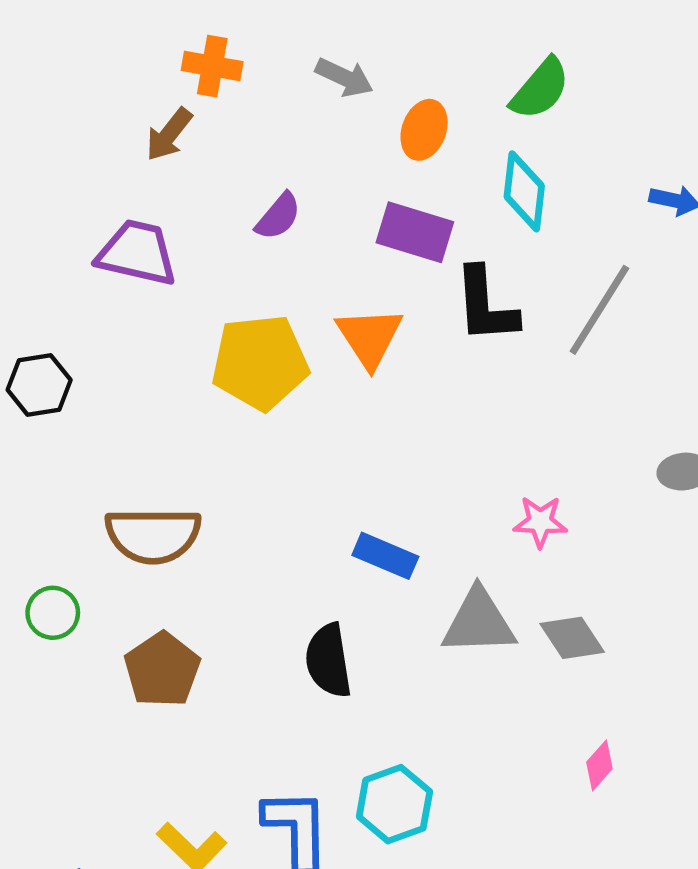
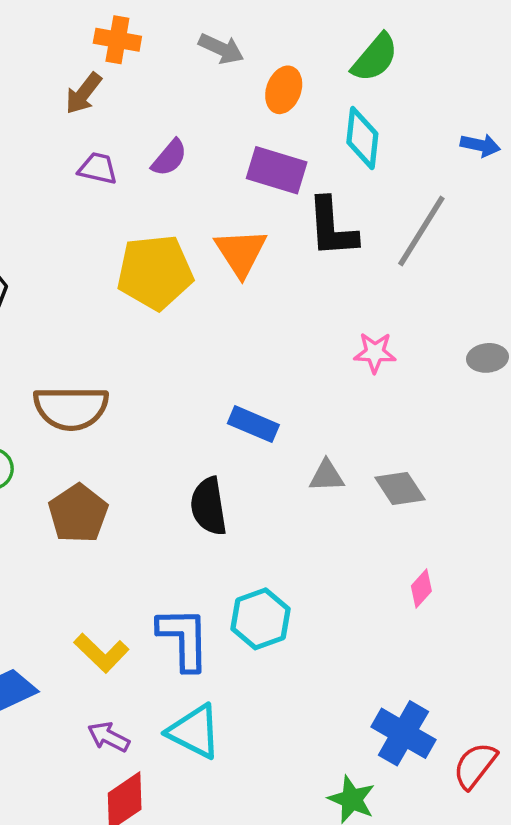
purple trapezoid: (137, 253) -> (98, 168), moved, size x0.6
pink star: (540, 522) -> (375, 353), moved
gray triangle: (479, 622) -> (327, 476), size x0.6

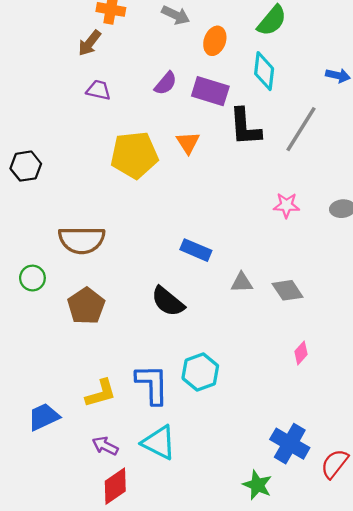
purple semicircle: (169, 158) -> (166, 83), moved
orange triangle: (241, 252) -> (188, 143), size x0.7
pink star: (375, 353) -> (286, 205), moved
black semicircle: (209, 506) -> (168, 302), turned -42
yellow L-shape: (101, 653) -> (101, 393), turned -60

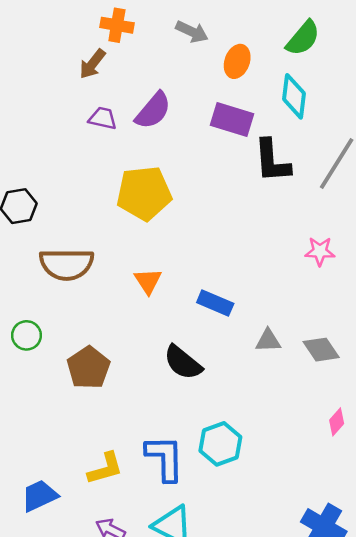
purple semicircle: (166, 83) -> (153, 111), moved, size x1.4
orange triangle: (188, 143) -> (148, 281), moved
brown semicircle: (82, 240) -> (67, 264), moved

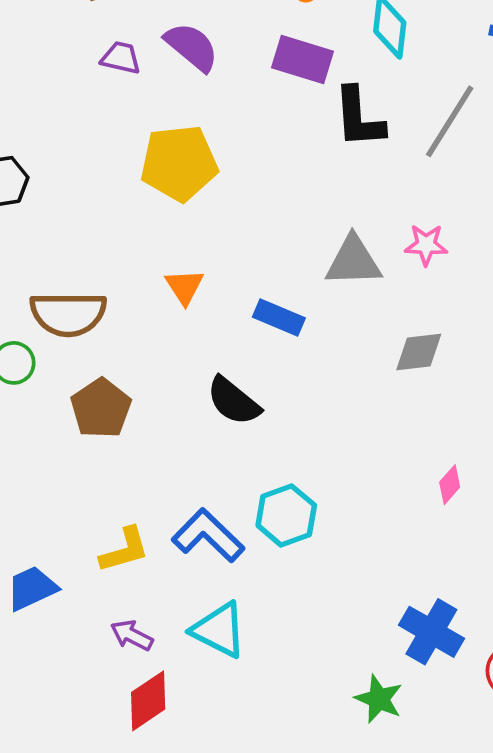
purple semicircle: (153, 111) -> (192, 47), turned -90
brown semicircle: (67, 264) -> (68, 314), moved
gray triangle: (268, 341) -> (353, 261), moved, size x1.6
gray diamond: (321, 350) -> (419, 352), moved, turned -63
blue L-shape: (165, 458) -> (208, 535), turned -45

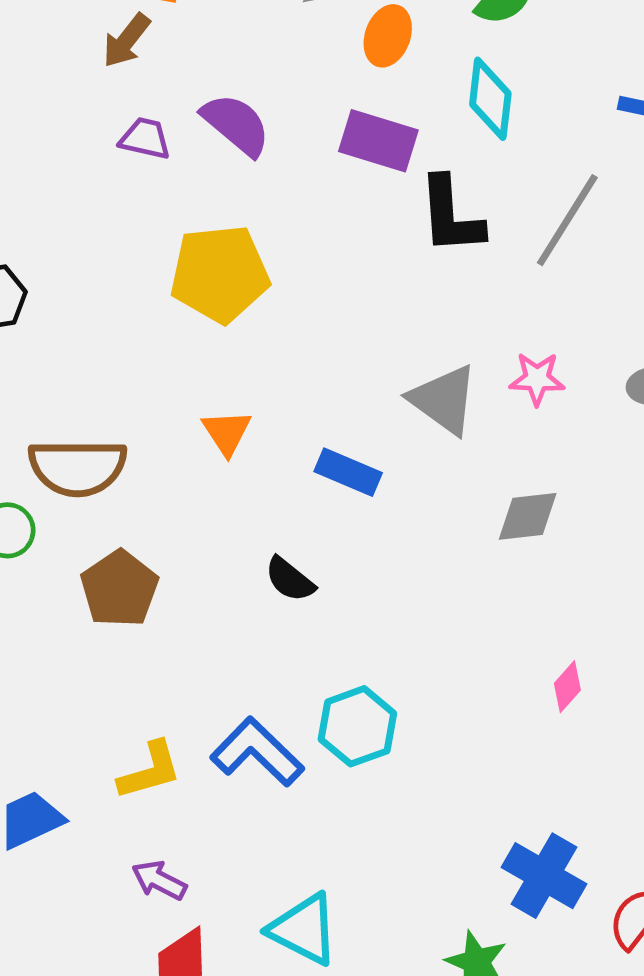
gray triangle: (353, 261) -> (444, 400), turned 38
black semicircle: (233, 401) -> (290, 579), size x0.7
cyan triangle: (219, 630) -> (304, 929), moved

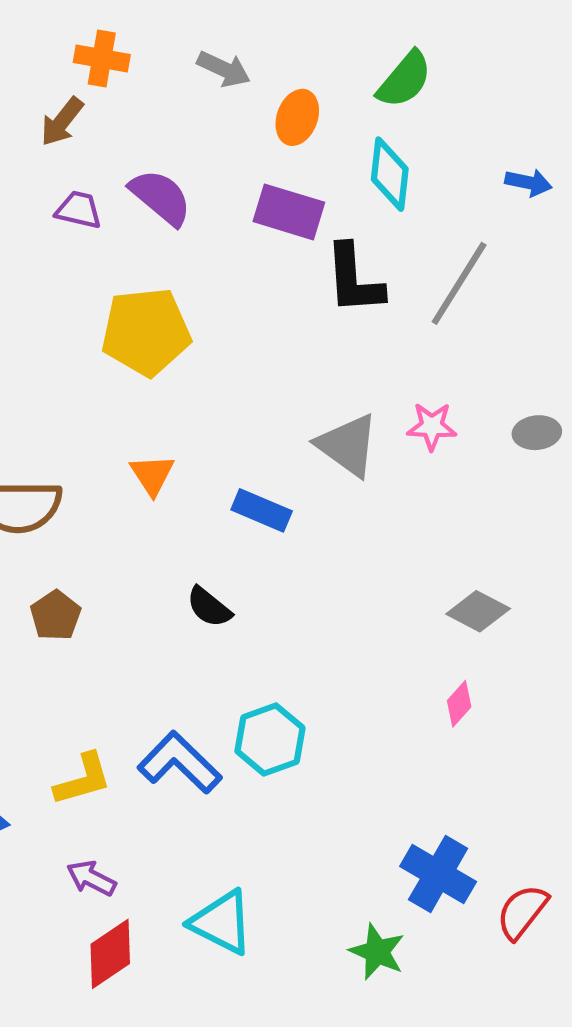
gray diamond: (528, 516) -> (478, 611), moved, turned 34
brown pentagon: (119, 589) -> (56, 615), size x0.7

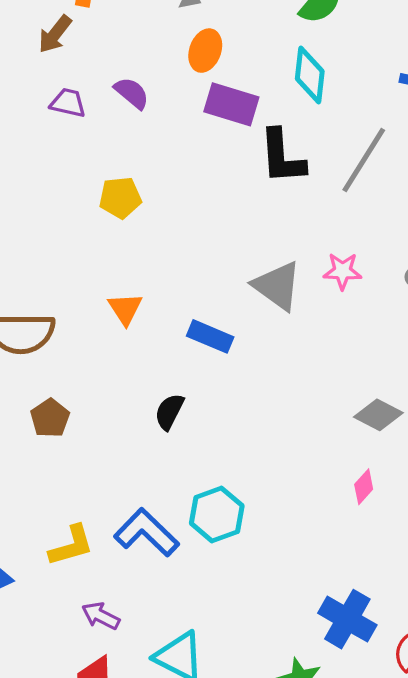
orange ellipse: (297, 117) -> (205, 51), moved
purple semicircle: (161, 197) -> (132, 93), size x0.7
yellow pentagon: (146, 332) -> (120, 198), size x0.6
black semicircle: (209, 607) -> (169, 412), turned 78
purple arrow: (91, 878) -> (101, 616), moved

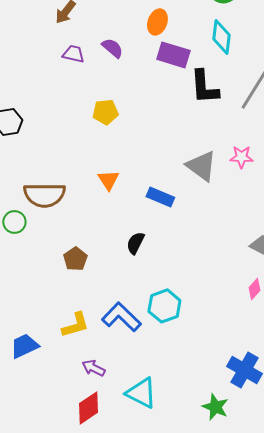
brown pentagon: (50, 418) -> (75, 259), moved

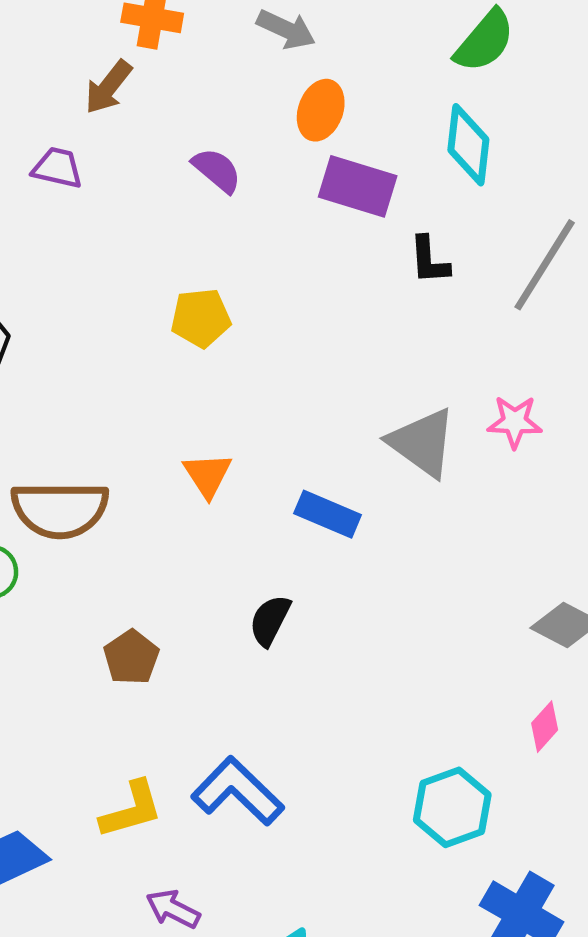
purple trapezoid: (73, 54) -> (58, 168), moved
black L-shape: (204, 87) -> (429, 260), size x0.6
cyan hexagon: (164, 306) -> (452, 807), moved

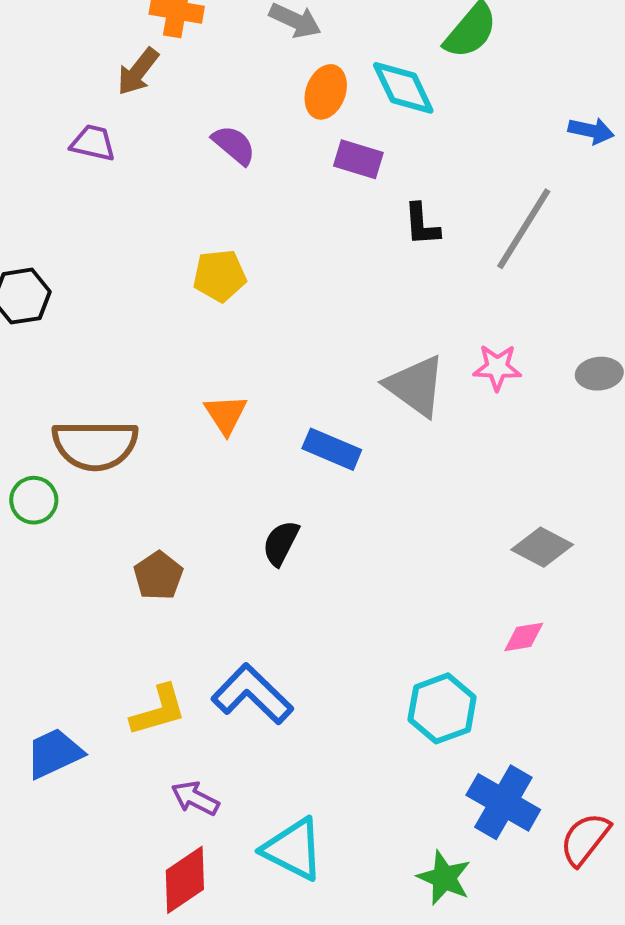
cyan diamond: (468, 145) -> (403, 88), moved, turned -32
purple rectangle: (358, 186) -> (358, 159), size x0.7
pink diamond: (545, 727) -> (524, 637), turned 39

